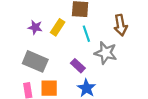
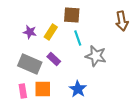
brown arrow: (121, 25) -> (122, 21), moved
purple rectangle: (78, 66) -> (54, 59), moved

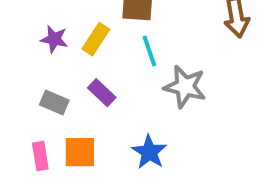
gray rectangle: (30, 64) -> (54, 103), size x0.6

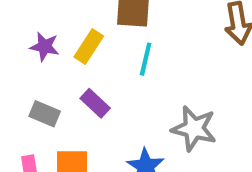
cyan line: (149, 51) -> (146, 59), turned 32
gray star: (185, 87) -> (194, 129), moved

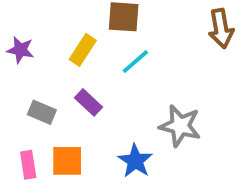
purple star: (45, 47) -> (20, 50), moved
cyan line: (146, 59) -> (135, 62), turned 36

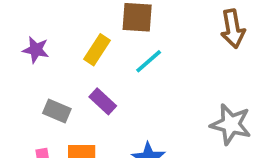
gray star: (180, 126) -> (231, 124), moved

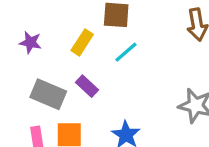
gray rectangle: (57, 111) -> (48, 94), size x1.5

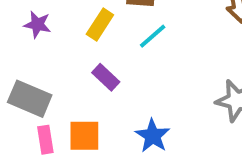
gray rectangle: (48, 94) -> (30, 99), moved

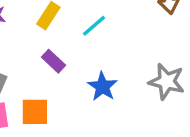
blue star: (153, 136) -> (102, 87), moved

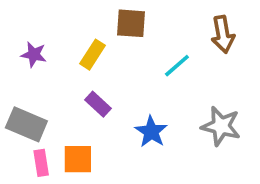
cyan line: (94, 26) -> (177, 66), moved

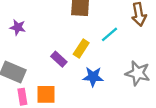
yellow rectangle: (92, 55) -> (81, 48), moved
blue star: (151, 132) -> (93, 77), turned -30

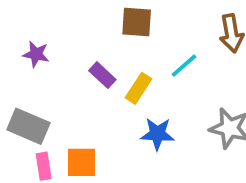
purple rectangle: (59, 59) -> (102, 75), moved

